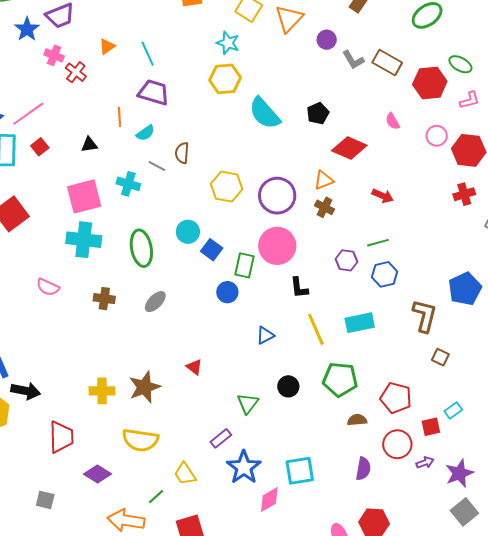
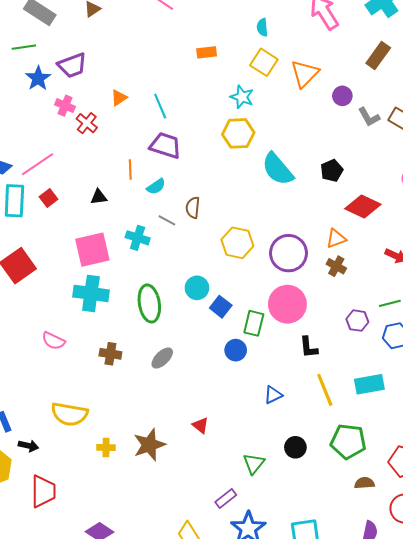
black arrow: (26, 391) -> (28, 446), size x0.7
yellow cross: (102, 391) -> (106, 447), size x0.7
red trapezoid: (61, 437) -> (43, 491), moved
yellow semicircle: (140, 440) -> (70, 414), moved

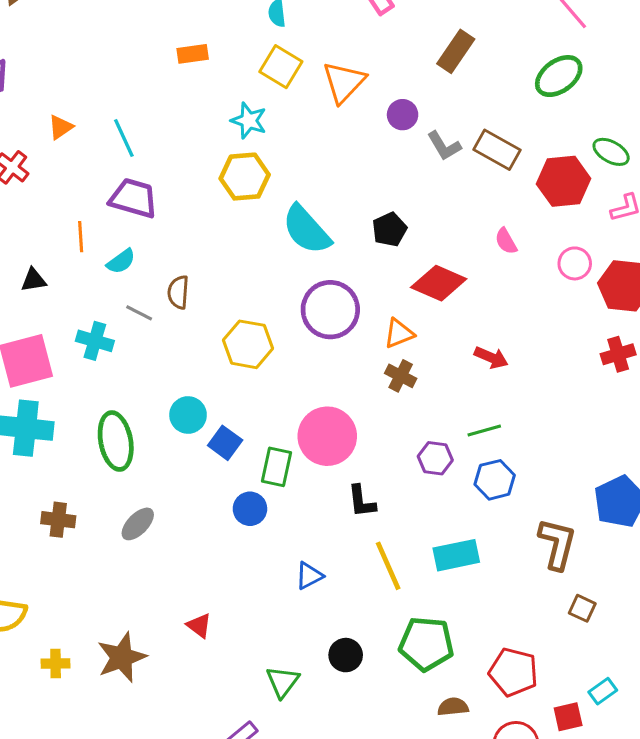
purple circle: (289, 253) -> (330, 310), moved

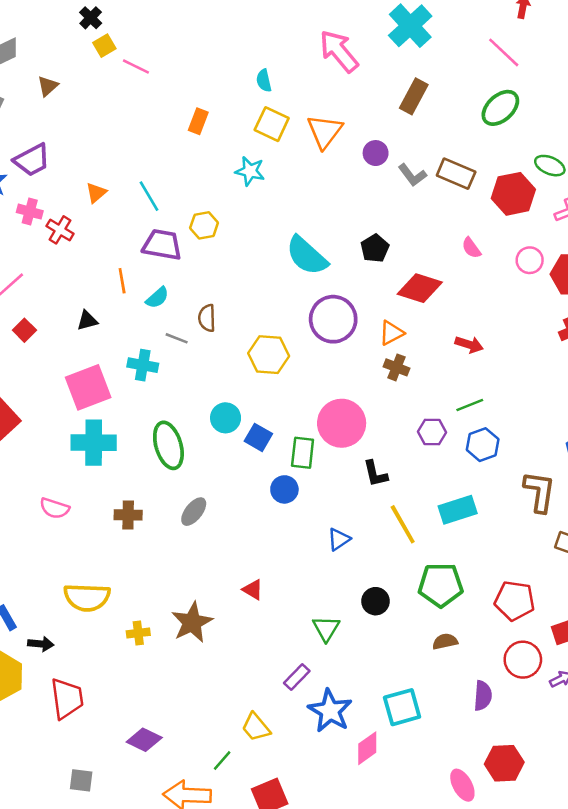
orange rectangle: (193, 54) -> (198, 121), turned -55
yellow hexagon: (245, 177) -> (204, 225), moved, size x0.7
brown semicircle: (453, 707) -> (445, 641), moved

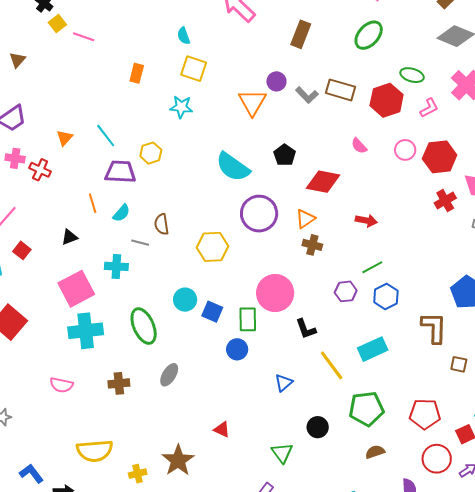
orange triangle: (325, 131) -> (252, 102), moved

